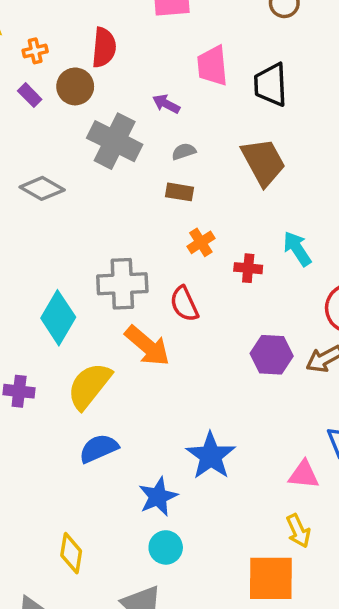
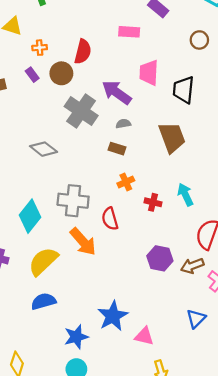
purple arrow: (166, 104) -> (117, 92), size x1.8
gray diamond: (42, 188) -> (44, 149), moved
pink triangle: (304, 475) -> (144, 336), moved

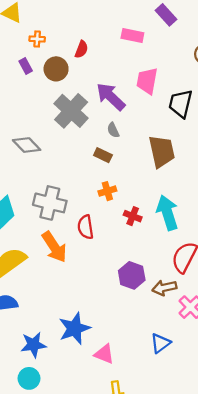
red semicircle: (83, 52) -> (81, 49), size x0.7
gray semicircle: (123, 124) -> (113, 130), turned -112
cyan arrow: (185, 195) -> (167, 213), size x1.4

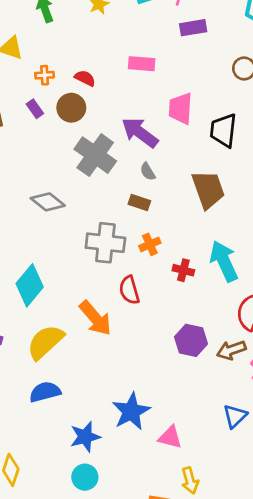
purple rectangle: (166, 15) -> (193, 28), turned -50
pink rectangle: (132, 36) -> (142, 64), moved
red semicircle: (81, 49) -> (85, 78), moved, turned -78
gray cross: (50, 203) -> (105, 243), moved

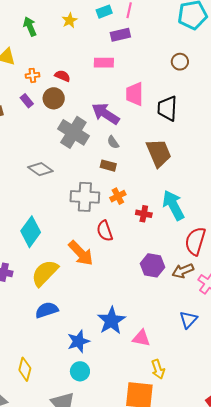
purple rectangle: (193, 28) -> (120, 35), moved

